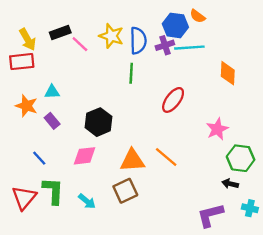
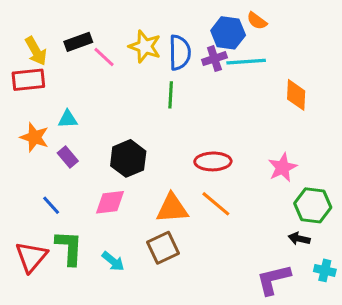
red ellipse: (173, 100) -> (213, 161), moved, turned 52

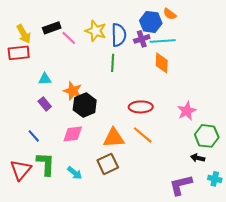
orange diamond: (296, 95) -> (162, 63), moved
orange star: (34, 137) -> (73, 91), moved

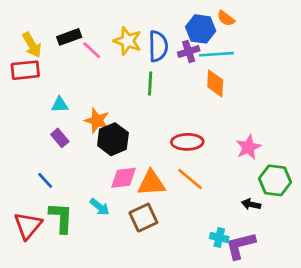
pink diamond: (73, 134) -> (124, 178), moved
black arrow: (198, 158) -> (251, 204), moved
cyan arrow: (75, 173) -> (100, 207), moved
cyan cross: (215, 179) -> (219, 238), moved

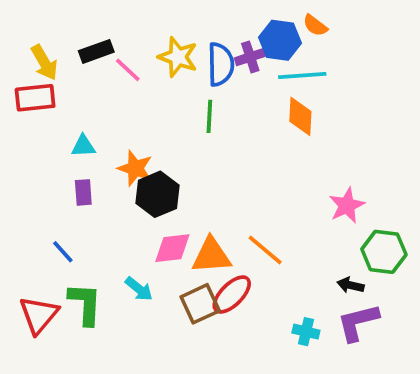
purple cross: (189, 52) -> (250, 57), moved
purple rectangle: (60, 138) -> (83, 192), turned 36
red ellipse: (187, 142) -> (232, 295), moved, turned -44
purple L-shape: (240, 246) -> (358, 322), moved

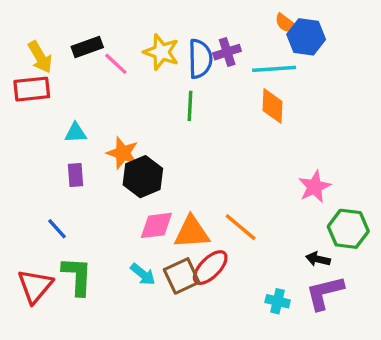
blue hexagon: (280, 40) -> (306, 37), moved
cyan arrow: (139, 289) -> (143, 274), moved

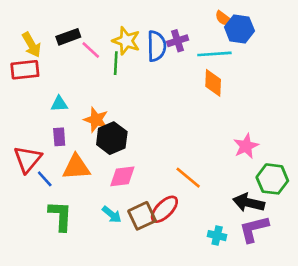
green line: (190, 106) -> (116, 63), moved
orange triangle: (192, 232) -> (76, 167), moved
black arrow: (318, 259) -> (249, 203), size x1.6
red triangle: (35, 286) -> (28, 159), moved

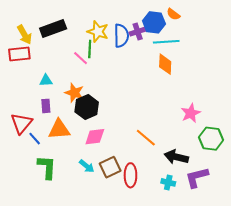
blue hexagon: (239, 29) -> (154, 22), moved
black rectangle: (68, 37) -> (53, 29), size x1.4
pink line: (91, 50) -> (81, 58), moved
black arrow: (249, 203) -> (176, 157), moved
red ellipse: (164, 209) -> (130, 175), moved, turned -45

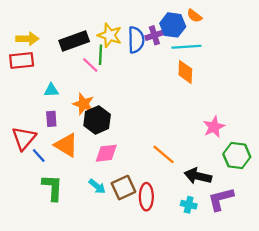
black rectangle: (53, 29) -> (74, 41), moved
yellow arrow: (24, 35) -> (27, 39), turned -60
orange triangle: (59, 129) -> (66, 145), turned 35

